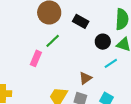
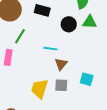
cyan line: (111, 63) -> (50, 49), moved, turned 56

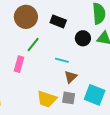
cyan square: (87, 79) -> (95, 95), size x1.5
yellow trapezoid: (40, 89) -> (47, 99), turned -95

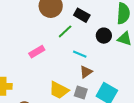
green line: (33, 45) -> (65, 31), moved
pink rectangle: (19, 64) -> (37, 52), turned 35

